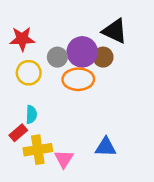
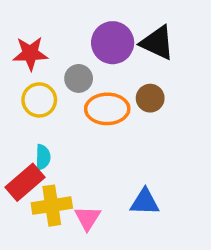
purple circle: (82, 52) -> (113, 43), moved
brown circle: (103, 57) -> (150, 98), moved
red rectangle: (18, 133) -> (25, 182), size x1.5

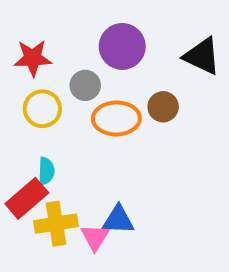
black triangle: (157, 43) -> (202, 56), moved
blue triangle: (145, 202) -> (118, 220), moved

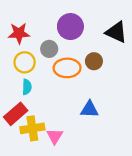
cyan semicircle: (46, 171) -> (27, 87), moved
blue triangle: (118, 220) -> (89, 109), moved

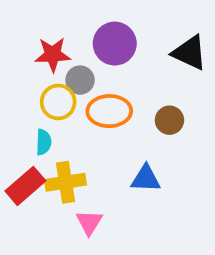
red star: (19, 33) -> (53, 55), moved
brown circle: (94, 61) -> (169, 120), moved
yellow circle: (25, 62) -> (58, 102), moved
yellow cross: (32, 128) -> (65, 182), moved

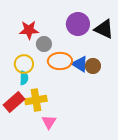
purple circle: (115, 44) -> (78, 24), moved
yellow circle: (58, 102) -> (24, 64), moved
blue triangle: (146, 179) -> (80, 64), moved, turned 30

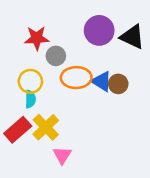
yellow cross: (36, 100) -> (46, 127), turned -35

